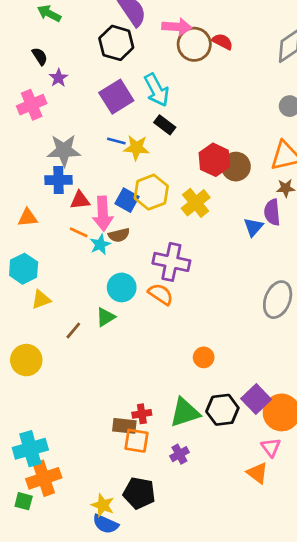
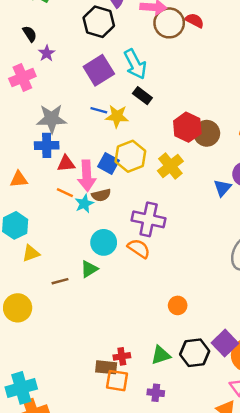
brown line: (73, 330) -> (60, 281), turned 35
green triangle: (185, 412) -> (161, 355), size x0.7
purple cross: (179, 454) -> (156, 393), turned 35

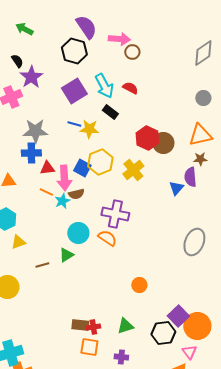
red semicircle: (195, 21) -> (130, 88), moved
brown circle: (169, 23) -> (132, 52), size x0.6
purple star: (47, 53) -> (31, 77), size x1.6
black hexagon: (195, 353) -> (163, 333), moved
brown rectangle: (106, 367) -> (80, 325), moved

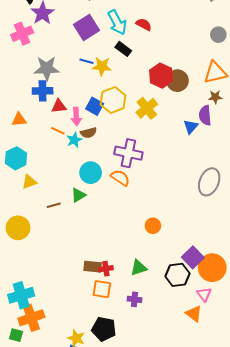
pink arrow: (64, 178) -> (76, 116), size x0.7

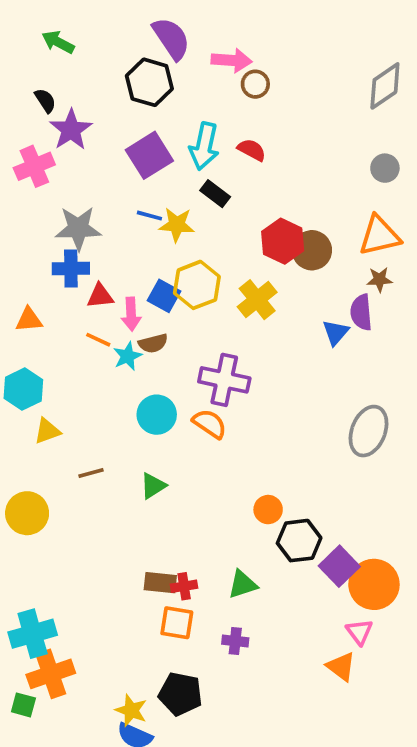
cyan arrow: (117, 22) -> (204, 146), turned 40
green triangle: (78, 195) -> (153, 486), moved
black hexagon: (177, 275) -> (299, 541), moved

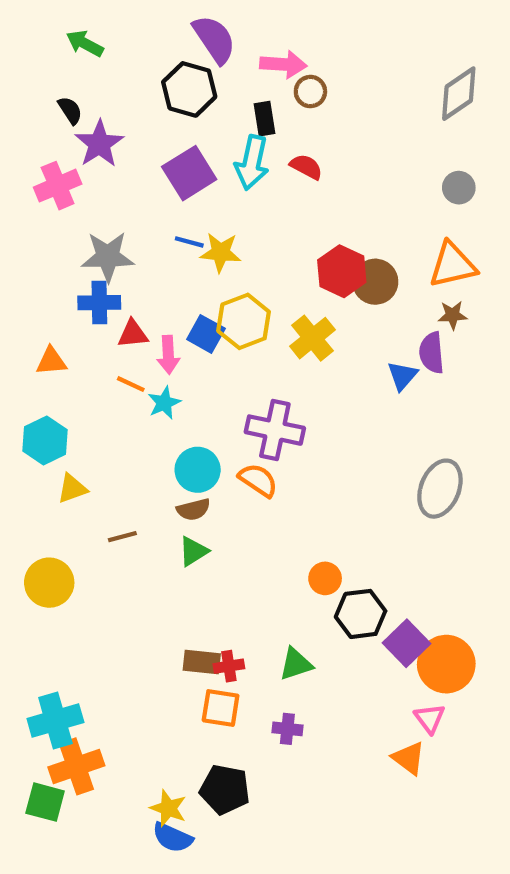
black rectangle: (215, 194) -> (264, 119), moved, turned 44
brown semicircle: (153, 343) -> (193, 509), moved
green square: (23, 705) -> (45, 802), size x1.4

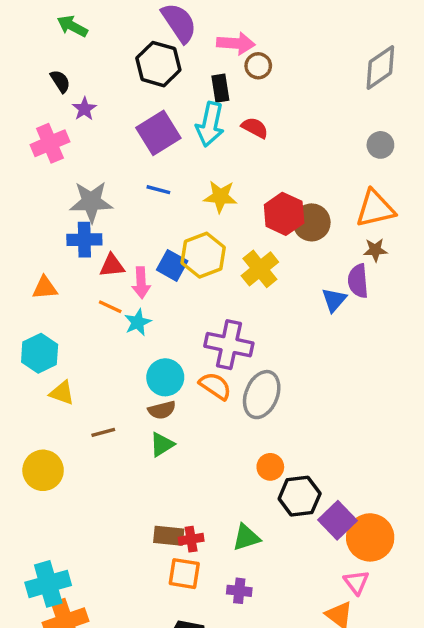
purple star: (99, 144) -> (84, 109), size x0.6
yellow star: (221, 252) -> (220, 197), moved
yellow triangle: (72, 489) -> (62, 393), turned 40
gray ellipse: (440, 489) -> (262, 395), moved

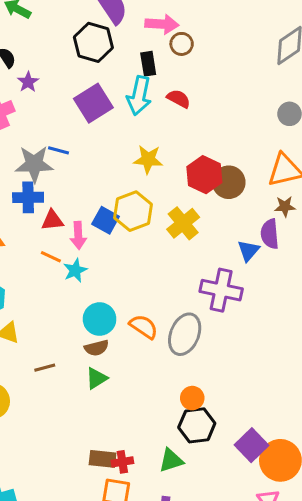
blue line: (158, 190) -> (58, 150), moved
purple cross: (229, 345) -> (221, 290), moved
black hexagon: (300, 496) -> (197, 425), moved

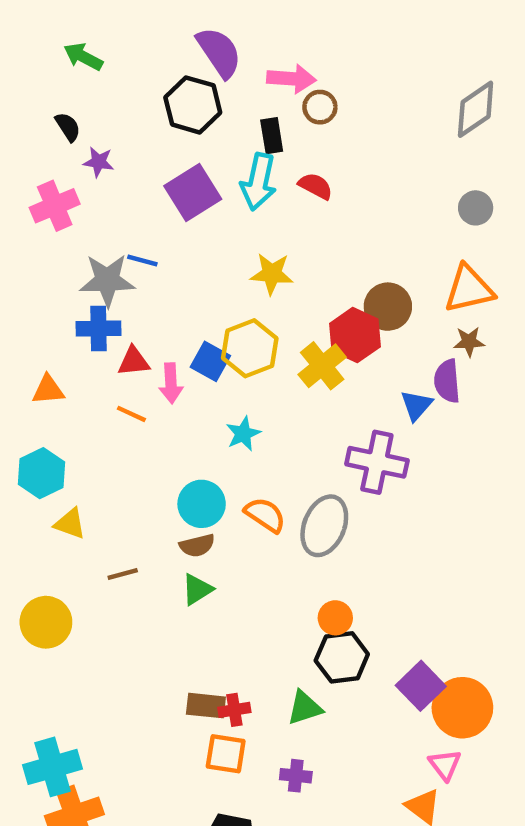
purple star: (28, 82) -> (99, 162), turned -30
red hexagon: (204, 175) -> (355, 335), moved
cyan star: (75, 270) -> (243, 434), moved

